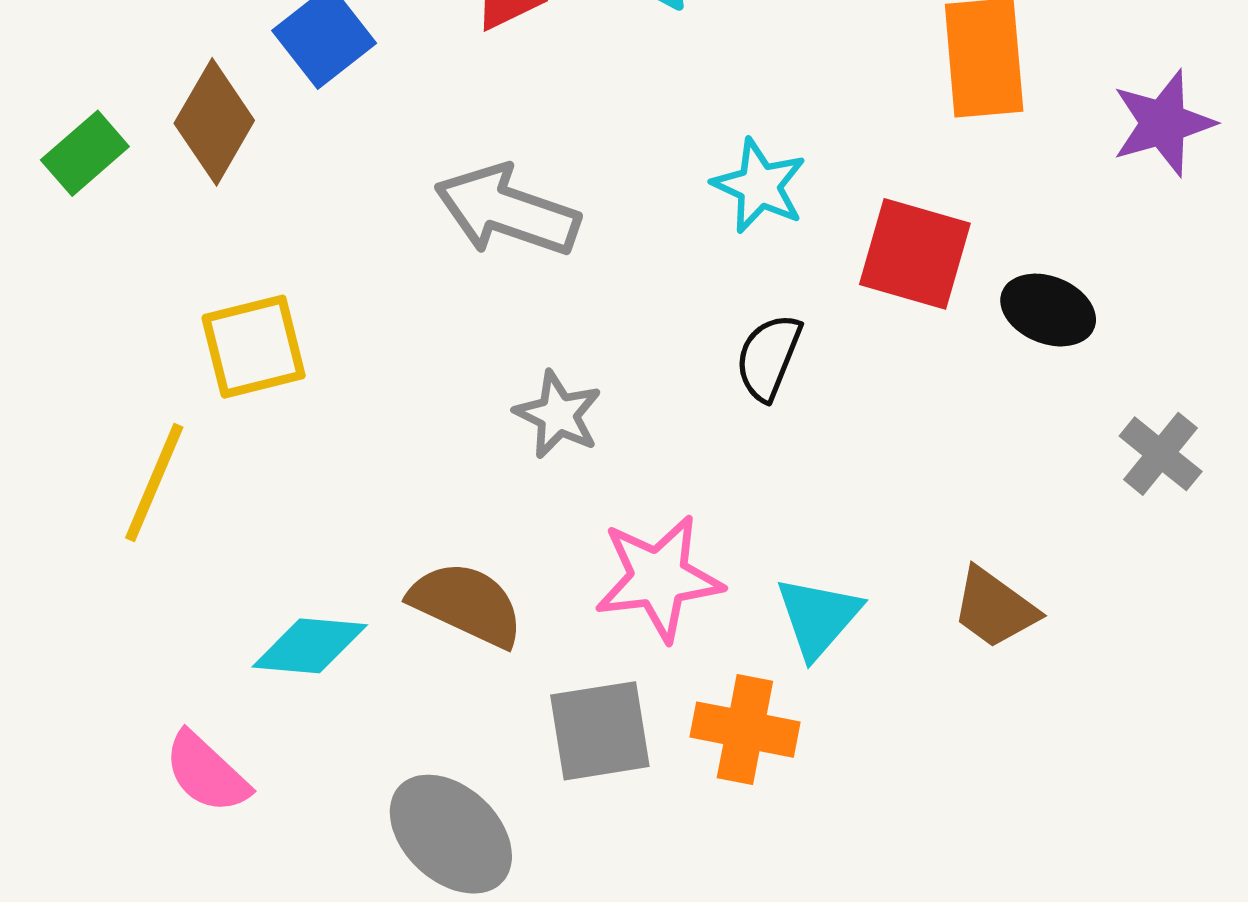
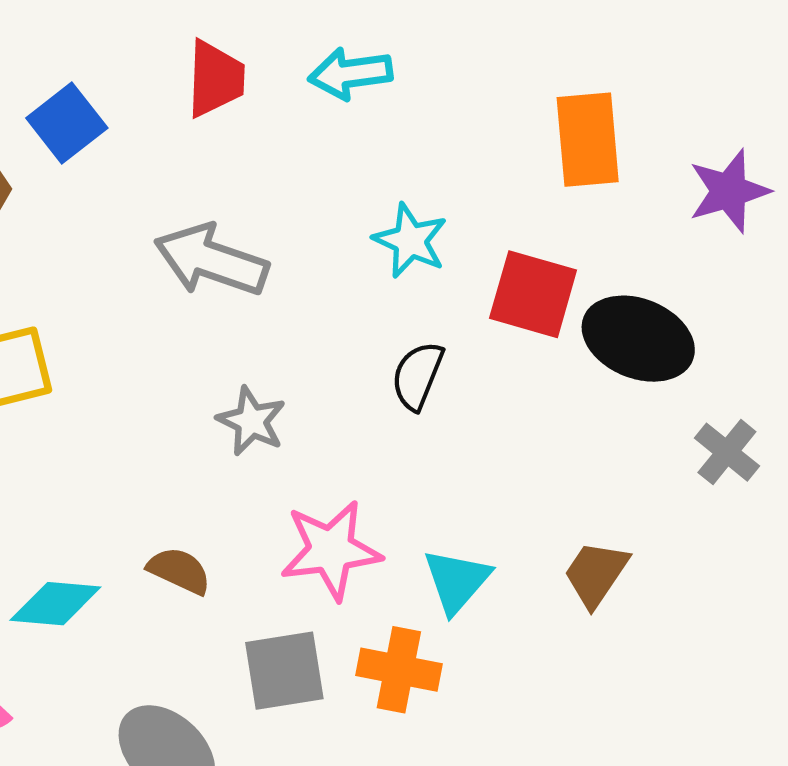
black ellipse: (1048, 310) -> (638, 339), size x1.5
brown semicircle: (467, 604) -> (179, 571), size x0.7
brown trapezoid: (995, 608) -> (596, 574), turned 88

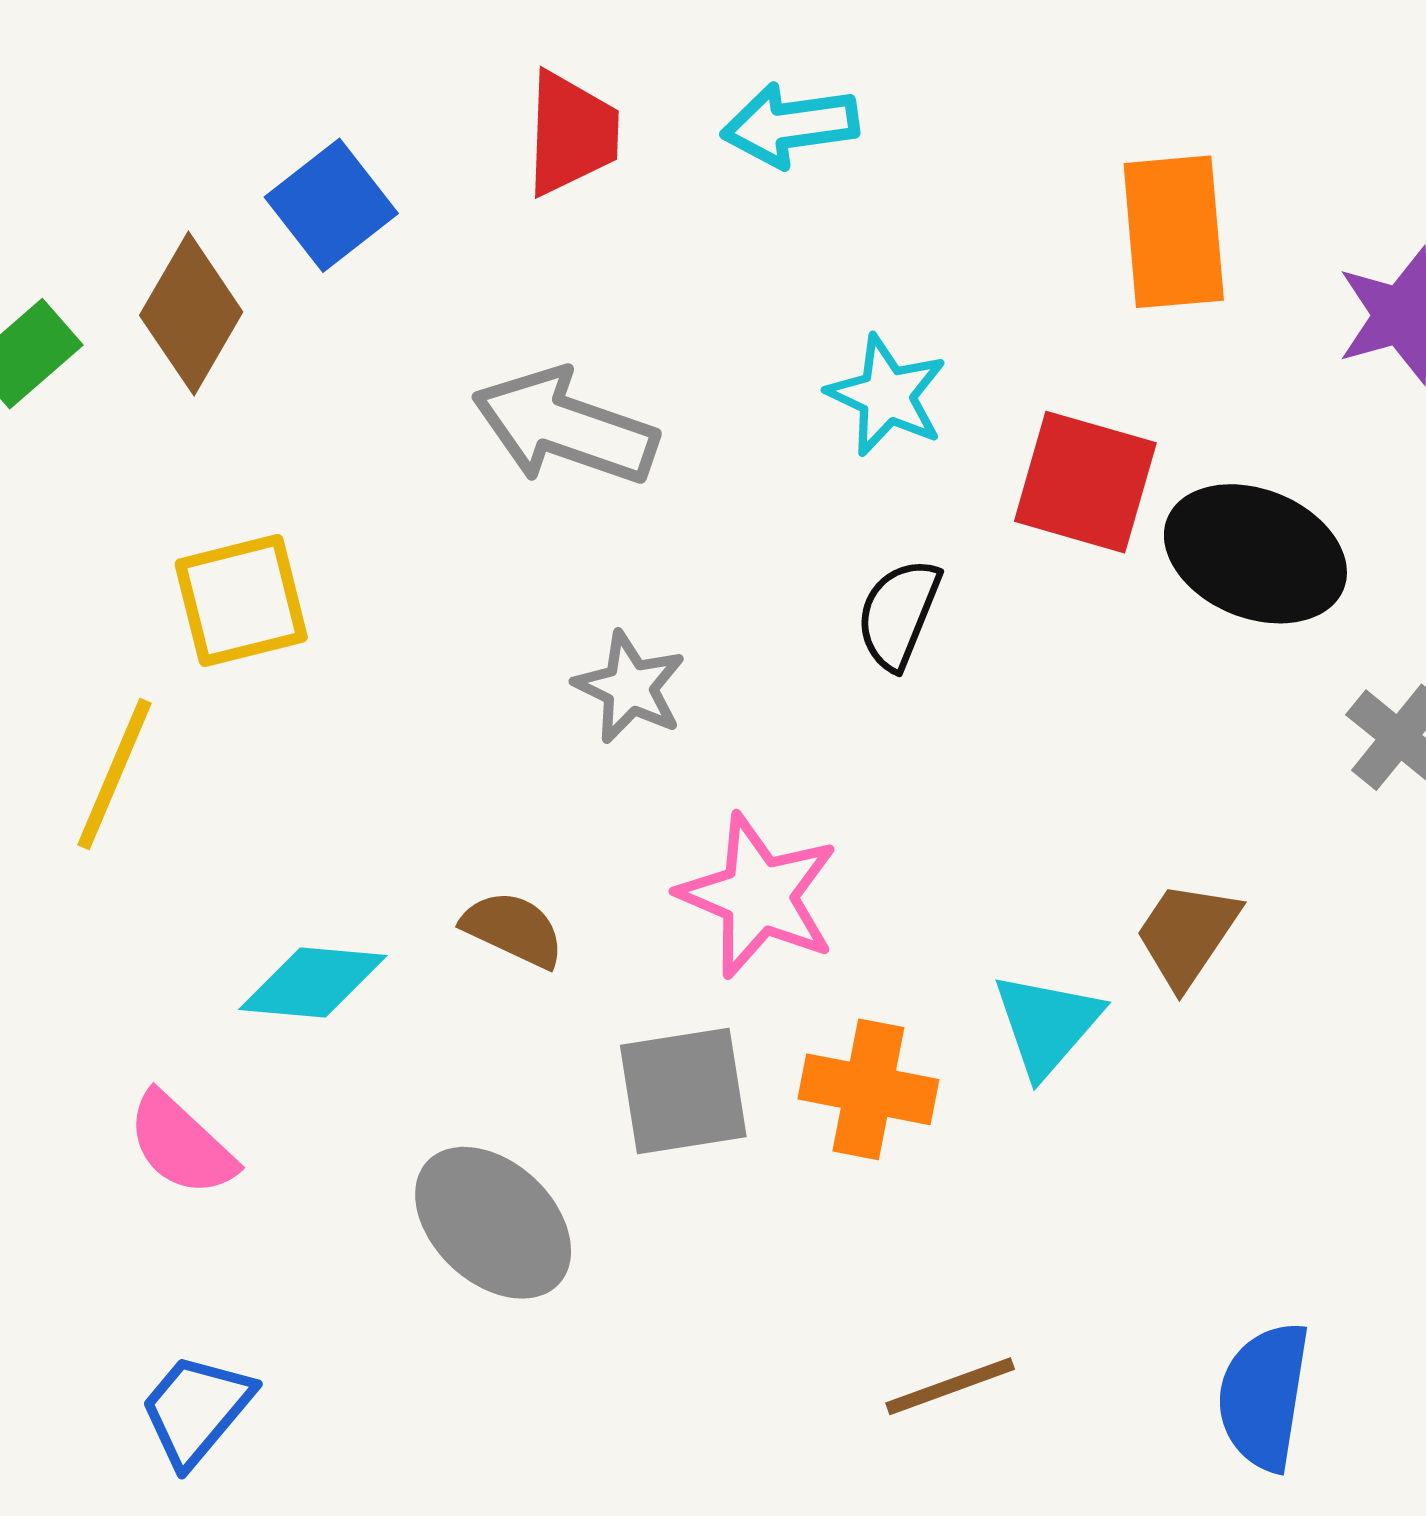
pink star: (331, 550) -> (758, 896), turned 30
cyan triangle: (457, 581) -> (1047, 1024), moved

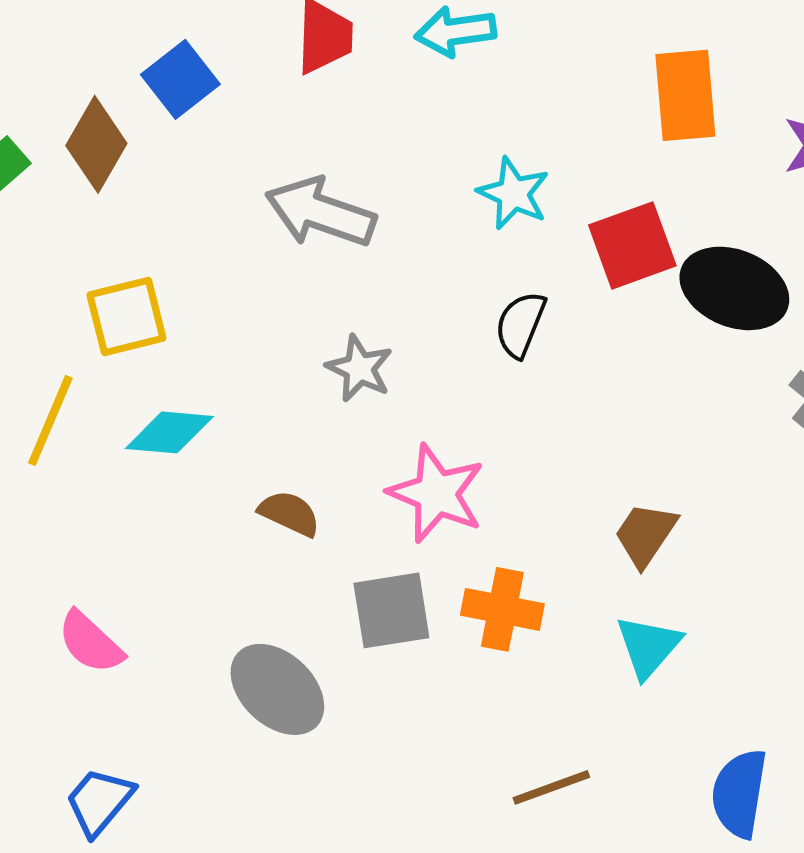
red square: (1085, 482) -> (632, 245), turned -36
brown trapezoid: (1187, 934) -> (645, 534), moved
cyan diamond: (313, 983) -> (169, 432), moved
cyan triangle: (1047, 1024) -> (648, 646), moved

